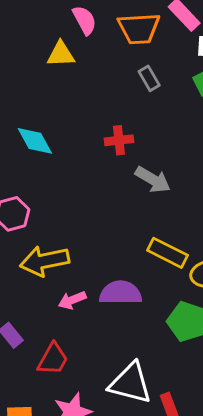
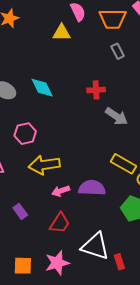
red trapezoid: (53, 359) -> (60, 223), moved

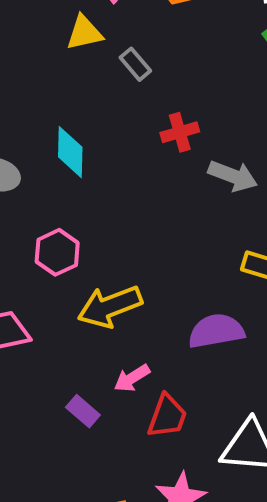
gray rectangle: (118, 51) -> (135, 64), moved
cyan diamond: (42, 88) -> (70, 152), turned 40
pink arrow: (61, 191) -> (132, 378), moved

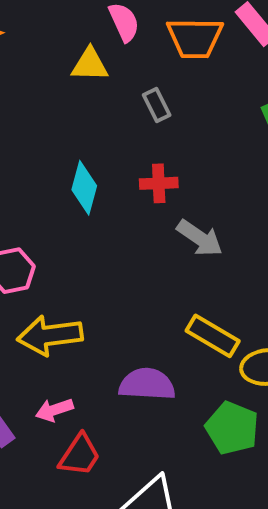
gray rectangle: (135, 64) -> (157, 105), moved
cyan diamond: (70, 152) -> (84, 188), moved

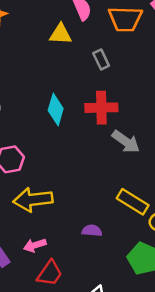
red cross: (159, 183) -> (101, 108), size x1.4
purple semicircle: (147, 384) -> (92, 231), size x0.6

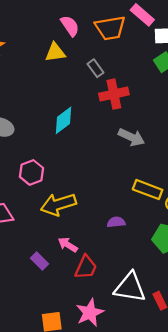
red cross: (101, 108) -> (114, 94), moved
cyan diamond: (56, 109) -> (64, 120), turned 48
pink arrow: (35, 245) -> (68, 245), turned 60

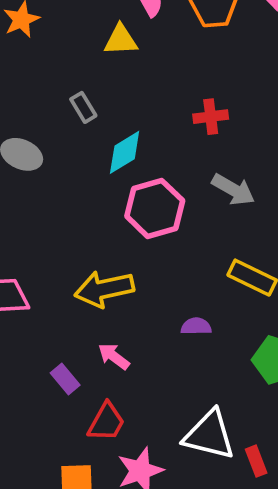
gray rectangle: (96, 68) -> (83, 107), moved
red cross: (114, 94) -> (211, 117), size x0.7
pink hexagon: (32, 172) -> (155, 208), moved, size x1.4
red trapezoid: (86, 267) -> (106, 422), moved

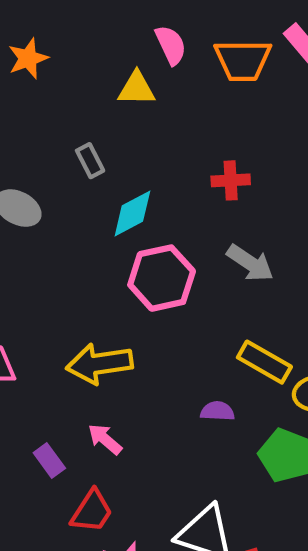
purple semicircle: (196, 326) -> (217, 411), moved

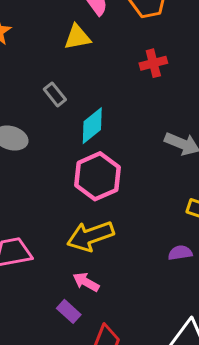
red cross: (231, 180) -> (153, 63), moved
pink hexagon: (162, 278) -> (97, 176), moved
pink arrow: (105, 439) -> (86, 282), moved

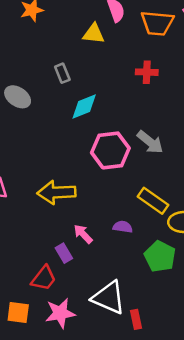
pink hexagon: (97, 176) -> (110, 150), moved
pink arrow: (86, 282) -> (83, 234), moved
purple rectangle: (69, 311) -> (64, 253), moved

